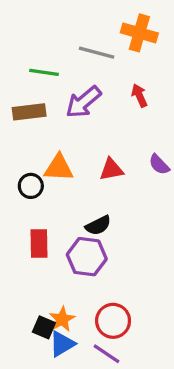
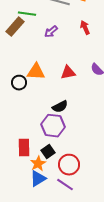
purple arrow: (83, 102) -> (51, 32), size x0.6
brown rectangle: (29, 112) -> (15, 27), moved, turned -42
red rectangle: (39, 243) -> (24, 148), moved
black square: (44, 327) -> (48, 152), moved, turned 32

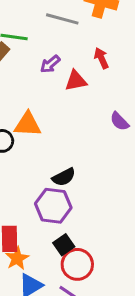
red triangle: (68, 73) -> (76, 81), moved
black square: (48, 152) -> (64, 245), moved
orange star: (38, 164) -> (17, 258), moved

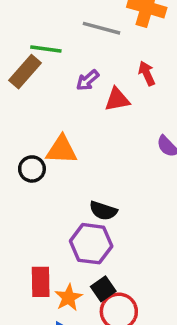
black semicircle: (64, 177) -> (103, 211), turned 45
orange star: (17, 258) -> (68, 298), moved

